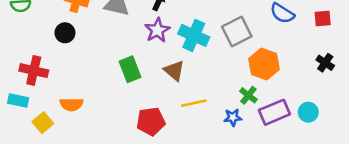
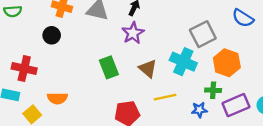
cyan cross: (194, 35) -> (183, 62), moved
green cross: (248, 95) -> (213, 90), turned -35

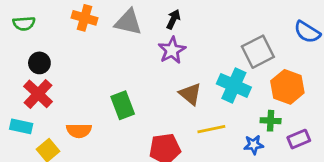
black circle: (52, 35) -> (39, 63), moved
green rectangle: (109, 67) -> (123, 105), moved
red cross: (24, 68) -> (38, 94), turned 30
purple rectangle: (236, 105) -> (299, 139), size x0.7

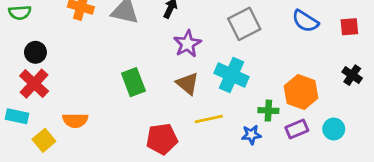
purple star: (172, 50) -> (187, 44), moved
gray square: (258, 52) -> (244, 24), moved
orange hexagon: (287, 87) -> (301, 92), moved
green rectangle: (123, 105) -> (133, 82), moved

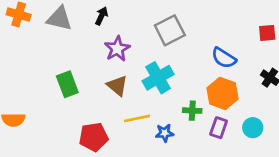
blue semicircle: (305, 21) -> (224, 58), moved
cyan cross: (231, 75) -> (158, 78), turned 36
purple rectangle: (297, 129) -> (219, 128), turned -48
blue star: (251, 135) -> (165, 133), moved

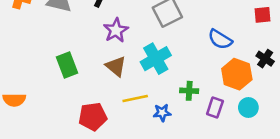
orange hexagon: (222, 93) -> (237, 74), moved

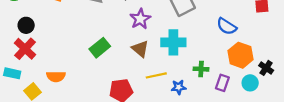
cyan cross: (156, 59) -> (173, 42), turned 30
black cross: (265, 59) -> (266, 68), moved
green rectangle: (67, 65) -> (100, 48), turned 72

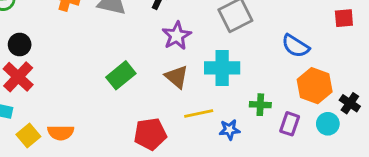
orange semicircle: (56, 76) -> (61, 133), moved

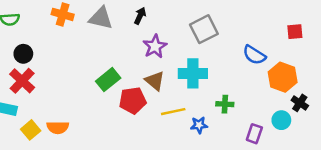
orange hexagon: (315, 86) -> (283, 77), moved
purple rectangle: (290, 124) -> (254, 134), moved
red pentagon: (150, 134) -> (133, 100), moved

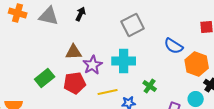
purple star: (155, 46) -> (93, 65), moved
green rectangle: (108, 80) -> (45, 78), moved
brown triangle: (155, 81) -> (74, 52), moved, turned -42
green cross: (225, 104) -> (150, 86), turned 32

